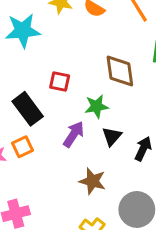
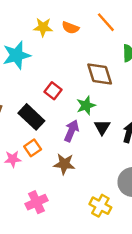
red square: (60, 81) -> (53, 91), turned 35
brown star: (92, 181) -> (64, 164), moved

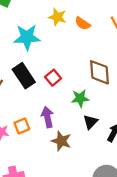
black rectangle: (31, 117) -> (24, 76), moved
purple arrow: (72, 131) -> (47, 117), moved, turned -48
brown star: (64, 164) -> (61, 141), moved

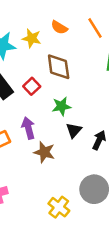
yellow star: (57, 17) -> (32, 38), moved
brown diamond: (99, 72) -> (59, 67), moved

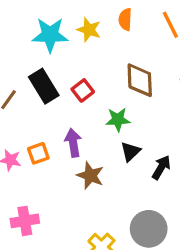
orange semicircle: (59, 27) -> (125, 19), turned 56
brown diamond: (59, 67) -> (140, 80), moved

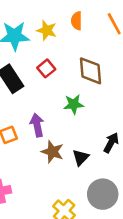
red square: (83, 90) -> (46, 68), moved
black triangle: (130, 152) -> (81, 158), moved

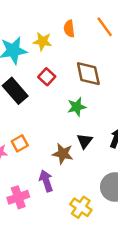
purple arrow: (37, 125) -> (46, 181), moved
black triangle: (81, 158) -> (85, 141), moved

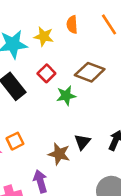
brown diamond: (88, 74) -> (90, 72), turned -60
green star: (77, 107) -> (66, 96), moved

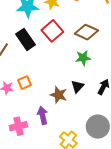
red square: (46, 73) -> (52, 31), size x1.5
green star: (66, 96) -> (83, 58), moved

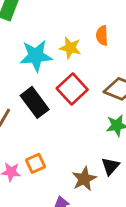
brown star: (59, 95) -> (84, 179), turned 30

